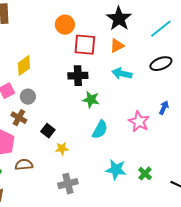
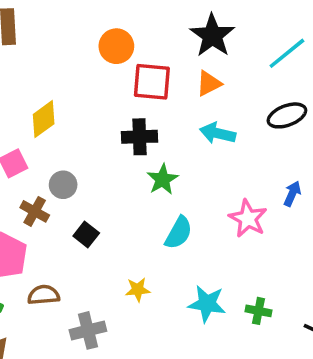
gray circle: (28, 97) -> (63, 185), moved
green star: (91, 100) -> (163, 179), turned 30
yellow star: (62, 149) -> (138, 290), moved
green cross: (145, 174) -> (259, 311), turned -32
gray cross: (68, 184) -> (88, 330), moved

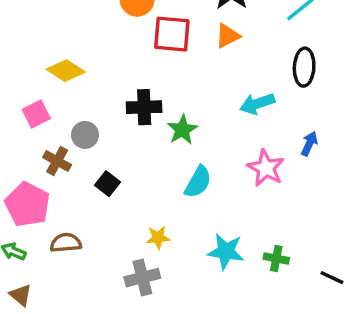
black ellipse: (287, 115) -> (304, 67), turned -66
yellow diamond: (44, 119) -> (66, 71), turned 69
cyan arrow: (218, 133) -> (257, 104), moved, turned -32
black cross: (139, 137) -> (144, 107), moved
gray cross: (88, 330) -> (142, 278), moved

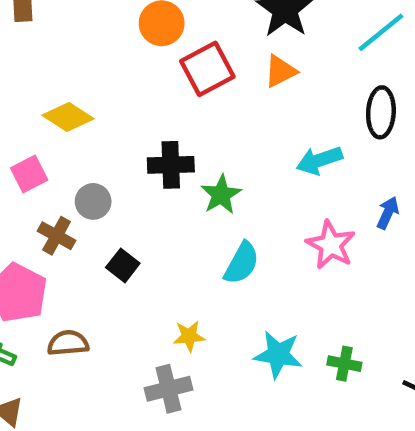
red square: (172, 34) -> (207, 69), turned -33

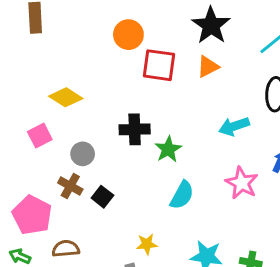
red square: (207, 69) -> (159, 65), turned 36
brown cross: (57, 236) -> (70, 186), moved

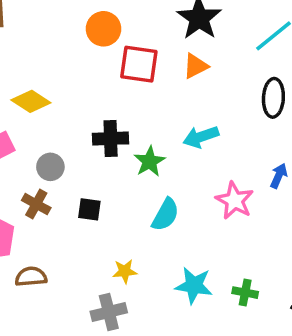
cyan arrow: (234, 126) -> (201, 137), moved
black square: (102, 197) -> (89, 209), moved, turned -30

